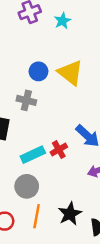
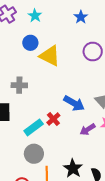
blue circle: (38, 71) -> (30, 43), moved

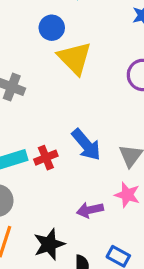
purple arrow: (88, 129) -> (90, 210), moved

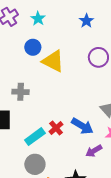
blue arrow: (86, 145) -> (82, 126), moved

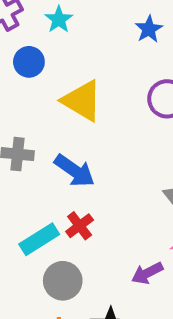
blue circle: (33, 47) -> (29, 62), moved
blue arrow: (82, 126) -> (75, 171), moved
gray circle: (35, 164) -> (63, 281), moved

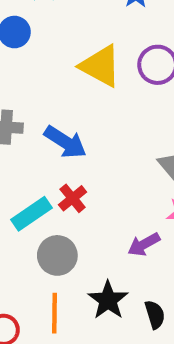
yellow triangle: (82, 101) -> (101, 66), moved

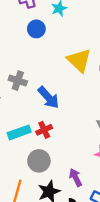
purple arrow: (144, 244) -> (76, 177), moved, turned 78
gray circle: (57, 255) -> (39, 161), moved

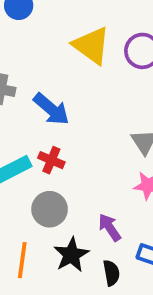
red cross: (44, 130) -> (51, 160), turned -35

